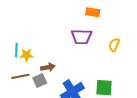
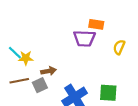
orange rectangle: (93, 12) -> (96, 24), moved
cyan line: (16, 50) -> (15, 53), turned -48

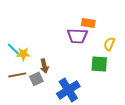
brown arrow: (49, 71) -> (44, 66), turned 88
green square: (108, 93) -> (99, 64), moved

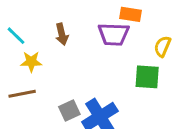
cyan line: (13, 49) -> (16, 36), moved
brown arrow: (44, 66) -> (62, 34), moved
gray square: (36, 79) -> (69, 110), moved

